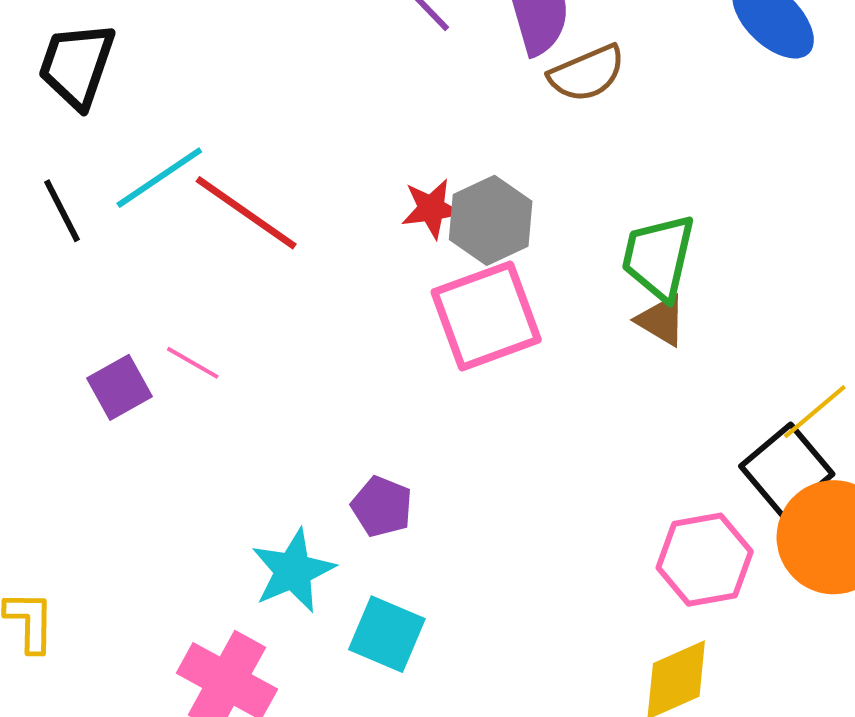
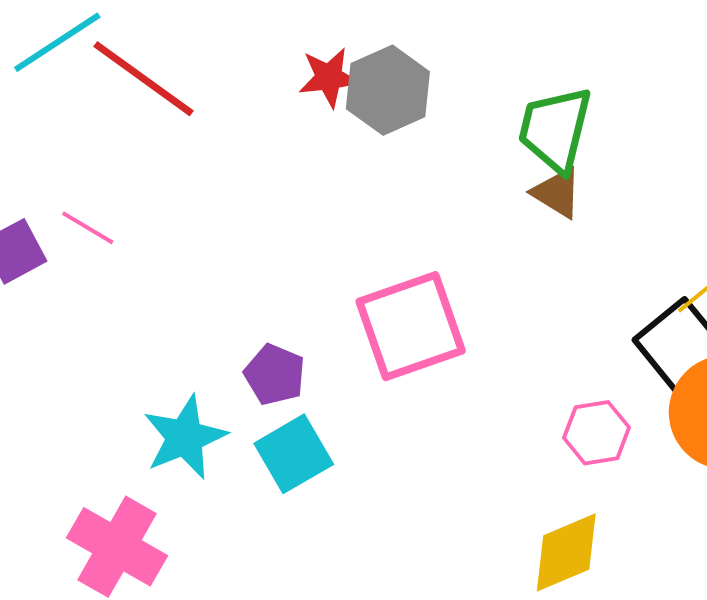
pink square: (486, 316) -> (411, 326), moved
pink hexagon: (705, 560) -> (596, 433), size x0.7
cyan square: (387, 634) -> (294, 454), moved, turned 36

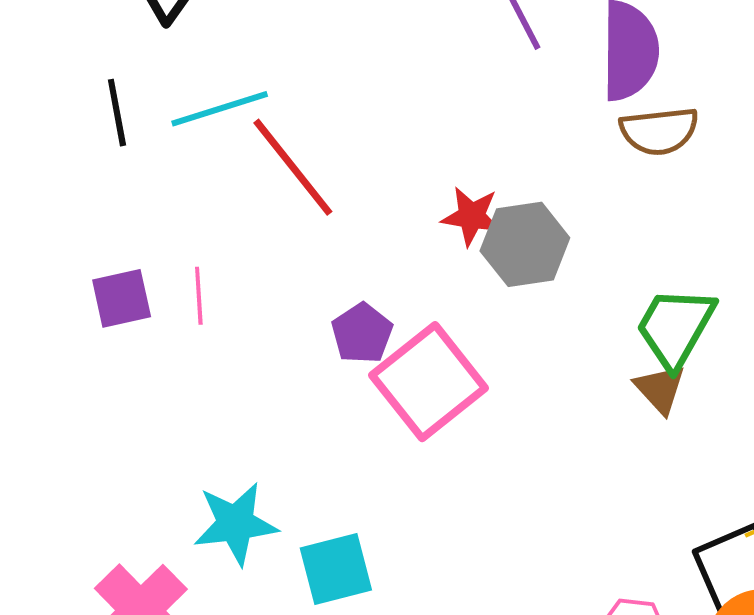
pink line: (88, 228) -> (199, 296), turned 40
pink square: (411, 326) -> (429, 382), moved, turned -35
purple pentagon: (275, 375) -> (362, 333), moved

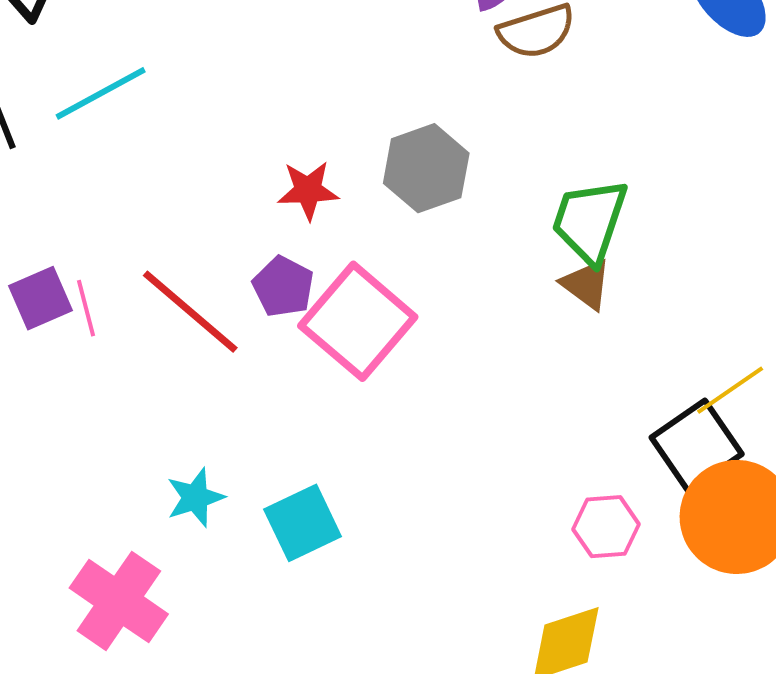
red line: (293, 167) -> (190, 312), moved
red star: (472, 216) -> (308, 190), moved
pink line: (199, 296) -> (86, 308), moved
cyan star: (235, 524) -> (195, 498), size x0.7

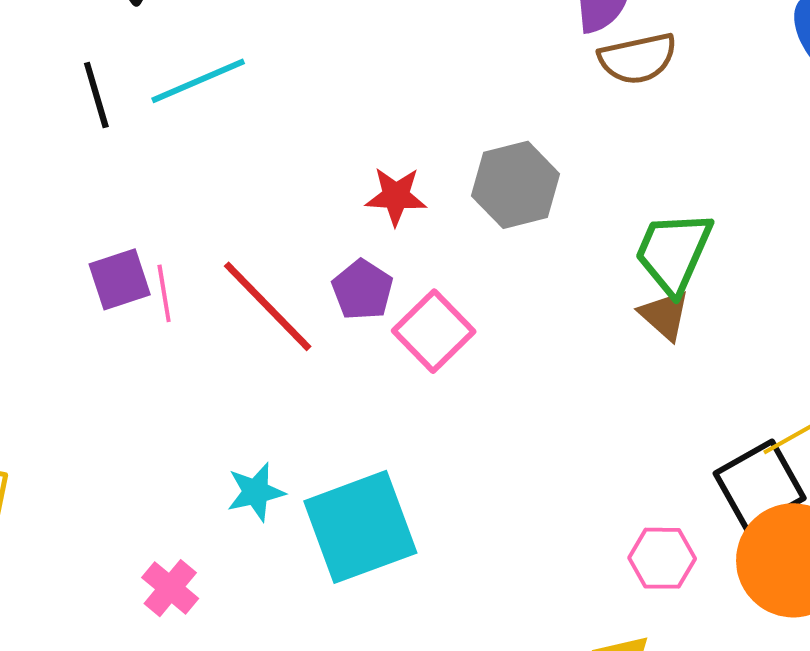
pink square: (358, 321) -> (434, 331), size x0.7
cyan square: (303, 523) -> (360, 527), size x1.5
pink cross: (119, 601) -> (170, 588), size x0.6

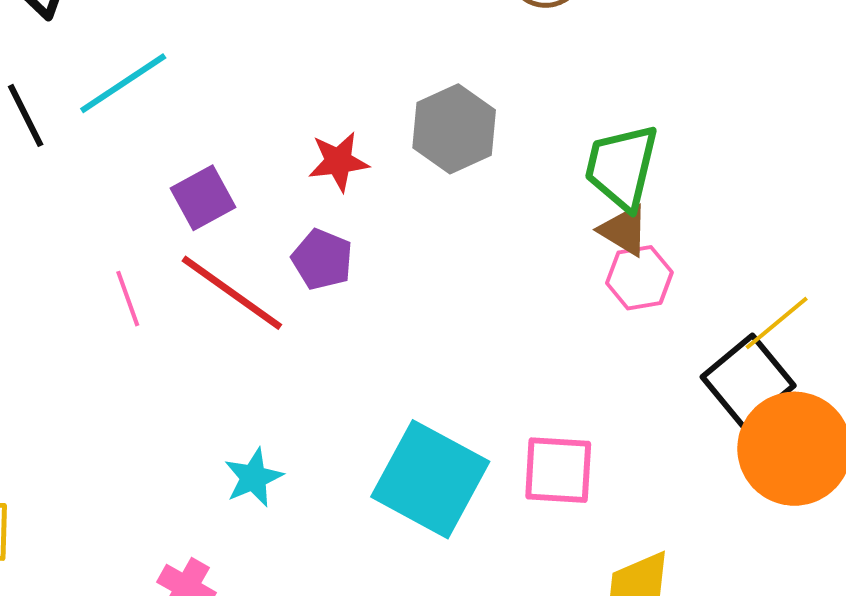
purple square: (120, 279) -> (203, 198), moved
pink square: (434, 331) -> (558, 470), moved, turned -32
cyan square: (360, 527) -> (430, 479), moved, turned -31
pink hexagon: (662, 558) -> (639, 278), moved

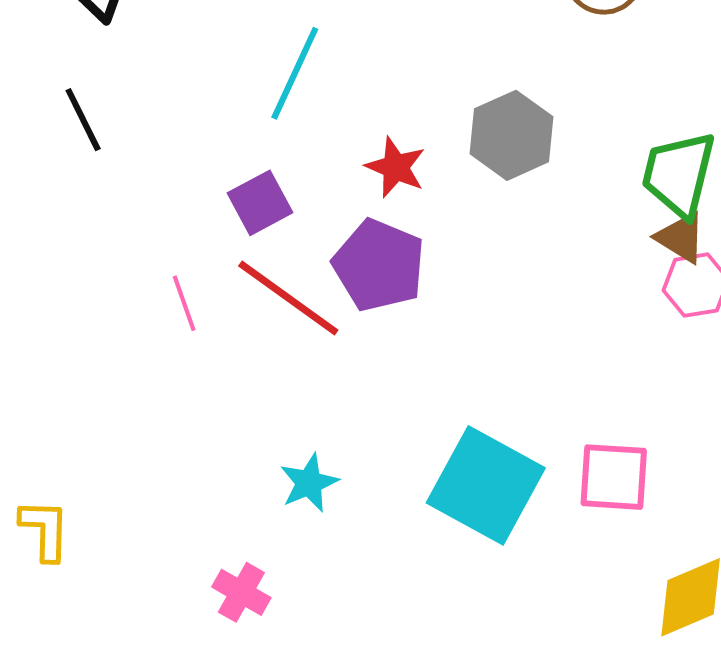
cyan line: (123, 83) -> (295, 73), moved, turned -32
red star: (338, 161) -> (396, 167), turned 30
purple pentagon: (322, 259) -> (379, 265), size x1.5

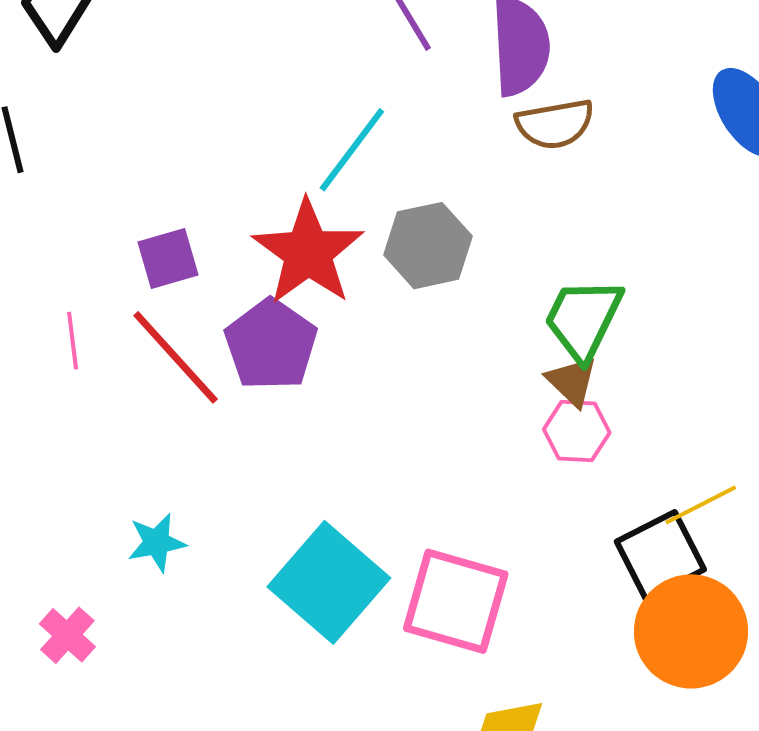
cyan line: (295, 73) -> (352, 150), moved
red star: (396, 167) -> (308, 252), size x1.8
pink square: (614, 477) -> (456, 601), size x1.4

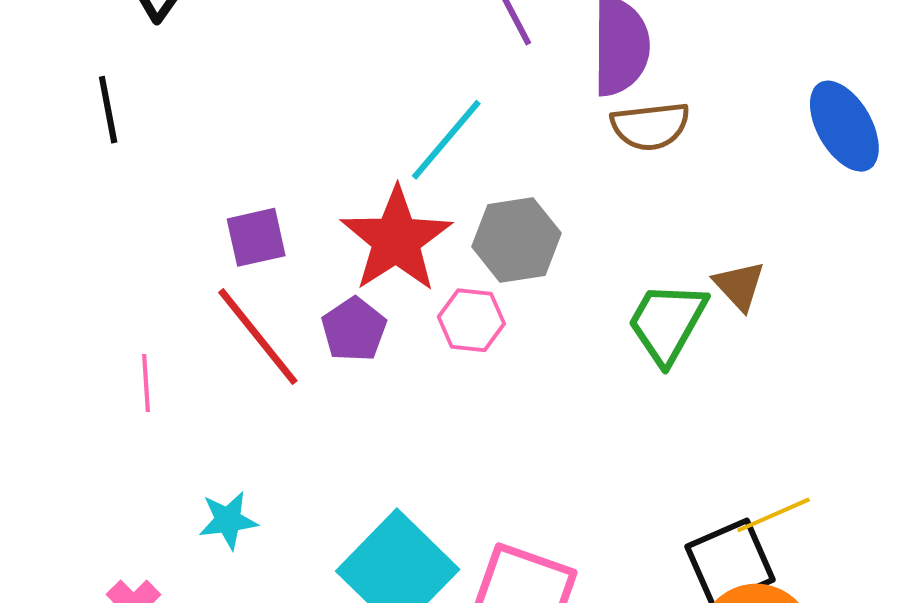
pink line: (73, 341) -> (146, 383), moved
purple pentagon: (271, 345) -> (354, 329), size x0.7
brown triangle: (572, 381) -> (739, 286), moved
pink hexagon: (577, 431) -> (471, 320), moved

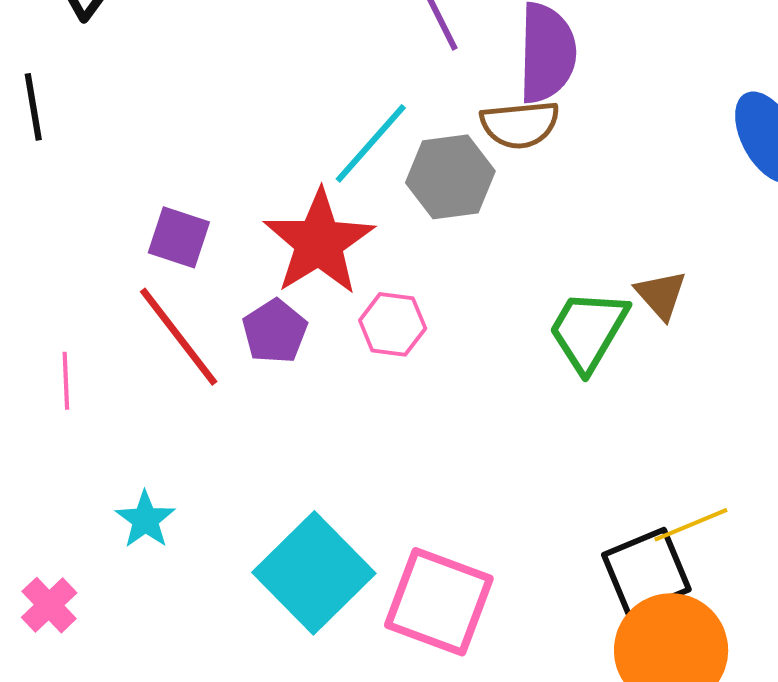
brown semicircle: (650, 126) -> (520, 125), moved
purple square: (256, 237) -> (179, 237), turned 30
gray hexagon: (516, 240) -> (450, 177), moved
cyan star: (228, 520) -> (145, 520), turned -30

